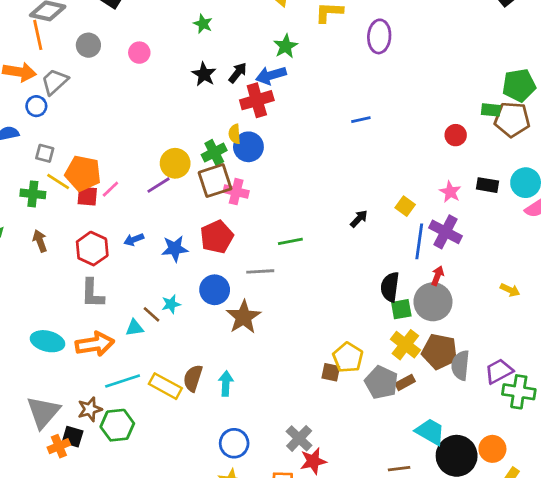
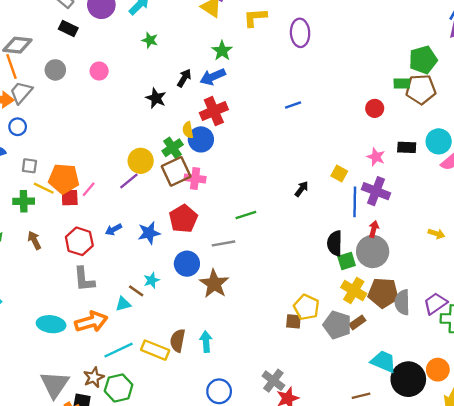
black star: (204, 74) -> (156, 98), moved
gray trapezoid: (55, 82) -> (21, 92), moved
red cross: (257, 100) -> (214, 111), moved

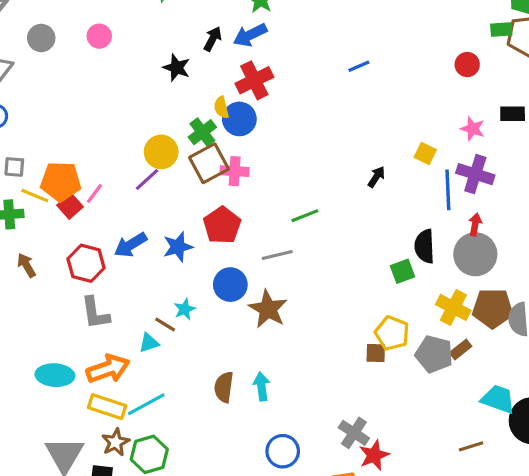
red square: (70, 198) -> (70, 206), turned -36
blue arrow: (114, 229) -> (131, 245), size x1.5
green square: (347, 261) -> (402, 271), moved
yellow rectangle: (155, 350) -> (107, 407), moved

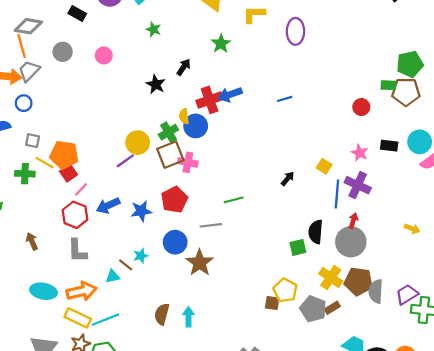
blue arrow: (250, 35) -> (230, 94), moved
pink line: (94, 194) -> (81, 189), moved
brown arrow: (26, 265) -> (32, 241), moved

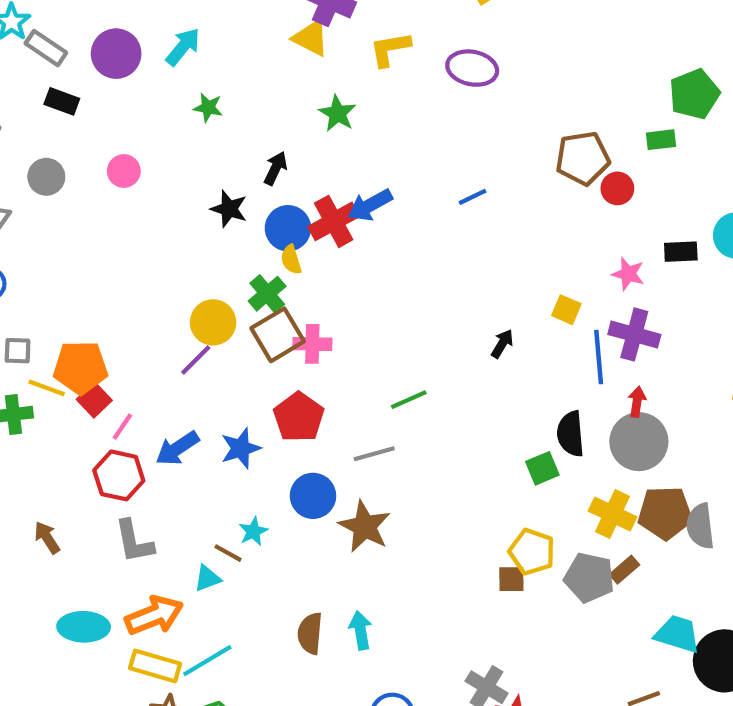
purple ellipse: (295, 31) -> (472, 68), turned -70
brown pentagon: (406, 92) -> (583, 158), moved
blue circle: (196, 126) -> (288, 228), moved

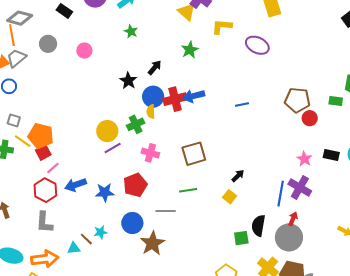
yellow square: (566, 310) -> (230, 197), moved
brown square: (278, 335) -> (194, 154), moved
purple line: (196, 360) -> (113, 148), moved

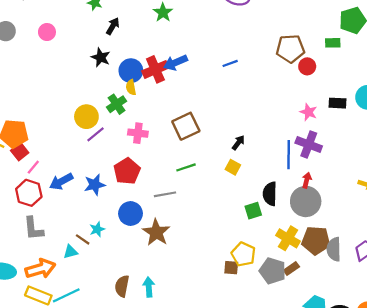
black arrow: (155, 68) -> (113, 26), moved

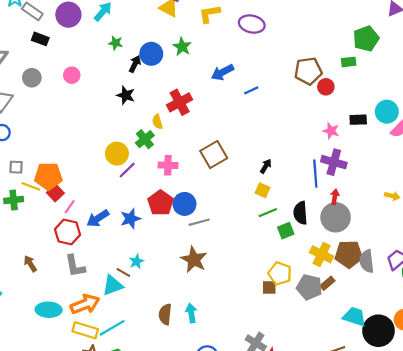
blue arrow: (175, 63) -> (222, 72), moved
blue circle: (131, 71) -> (151, 54), moved
green line: (186, 167) -> (268, 213), moved
blue circle: (130, 214) -> (184, 204), moved
cyan triangle: (70, 252) -> (113, 285), size x1.5

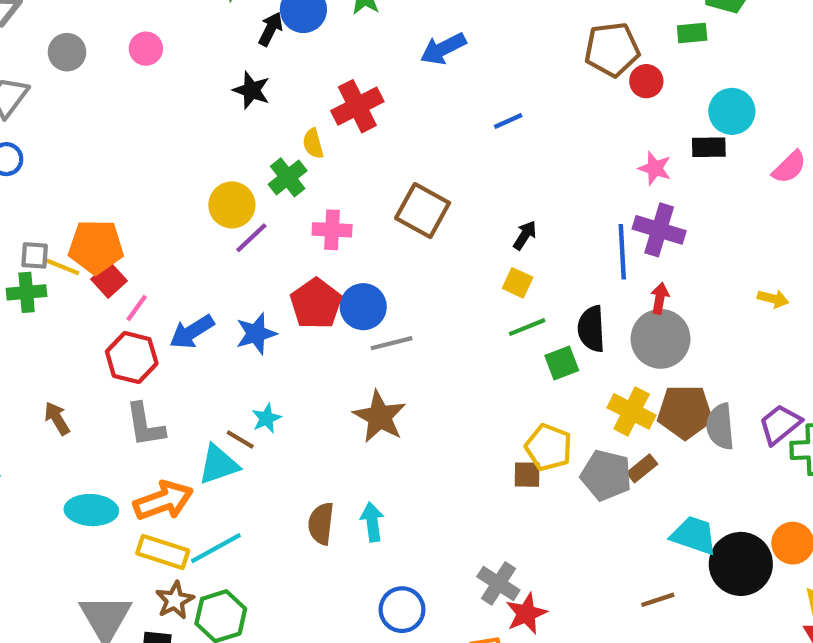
blue line: (251, 90) -> (508, 121), moved
cyan circle: (387, 112) -> (732, 111), moved
brown square: (214, 155) -> (423, 211), turned -32
gray square: (16, 167) -> (35, 255), moved

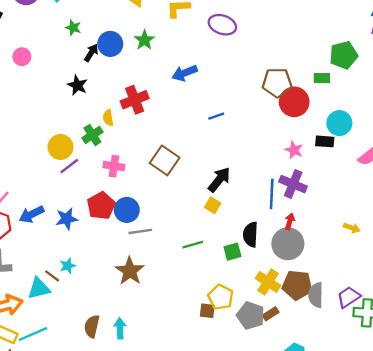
red circle: (646, 81) -> (294, 102), size x1.6
black arrow: (525, 235) -> (219, 180), size x1.6
green line: (527, 327) -> (193, 245), moved

